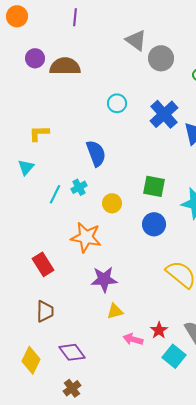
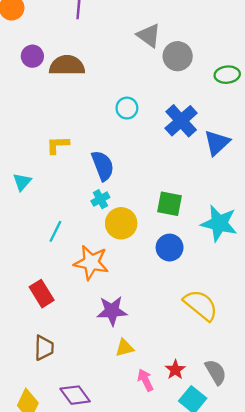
yellow L-shape: (39, 133) -> (58, 145), moved
cyan cross: (79, 187) -> (100, 199), moved
cyan line: (55, 194) -> (55, 231), moved
yellow circle: (112, 203) -> (121, 223), size x1.4
pink arrow: (133, 339) -> (145, 380), turned 48

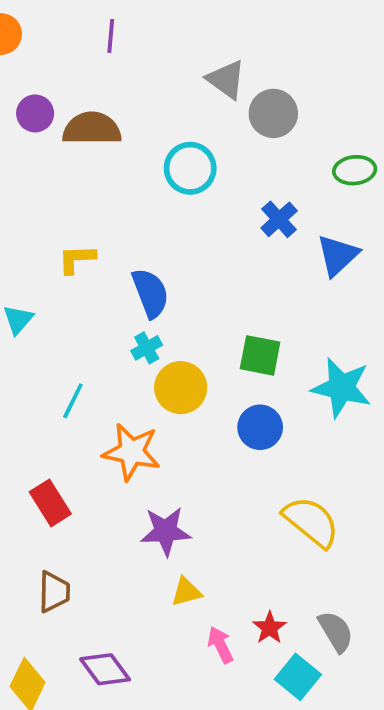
green ellipse: (227, 75) -> (355, 170), moved
cyan circle: (127, 108) -> (190, 168), moved, size x1.4
blue cross: (181, 121) -> (279, 219), size x0.7

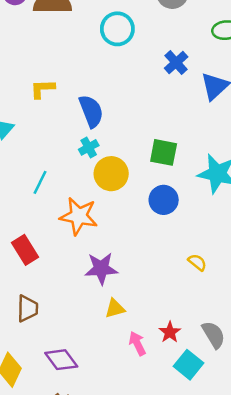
yellow semicircle: (311, 522) -> (197, 262), size x0.5

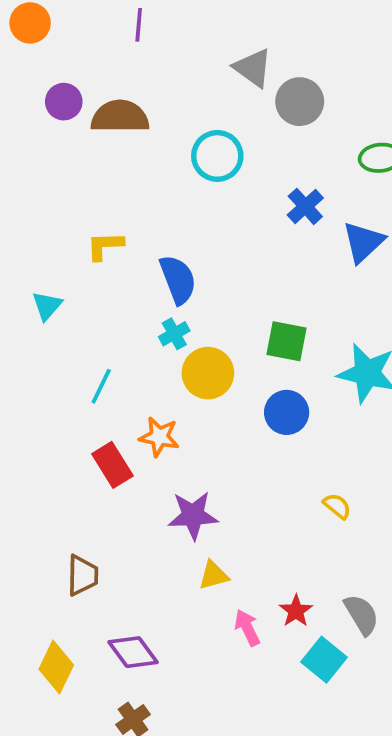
orange star: (79, 216) -> (159, 437), size x0.7
red rectangle: (25, 250) -> (112, 465), moved

